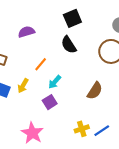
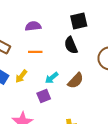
orange line: (41, 64) -> (35, 52), moved, turned 40
brown semicircle: (95, 91) -> (76, 81), moved

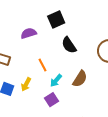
black square: (79, 21) -> (56, 19), moved
orange line: (35, 52) -> (42, 65), moved, turned 72

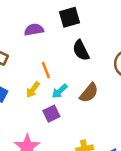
yellow arrow: (26, 84) -> (33, 90), moved

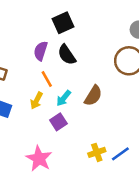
purple semicircle: (34, 30) -> (41, 51), moved, turned -54
black semicircle: (81, 50) -> (67, 55), moved

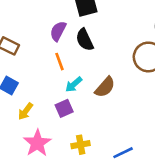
yellow arrow: (37, 101) -> (25, 111), moved
yellow cross: (97, 152) -> (81, 145), moved

